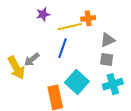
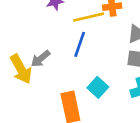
cyan square: (77, 82) -> (98, 87), size x0.7

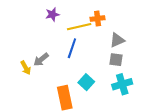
yellow arrow: (21, 69) -> (26, 68), size x0.6

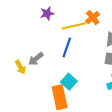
orange cross: (98, 18) -> (93, 18), turned -32
cyan square: (86, 82) -> (69, 82), moved

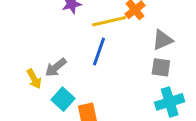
cyan square: (69, 82) -> (63, 99), moved

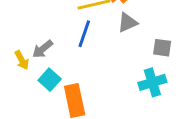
gray triangle: (162, 40) -> (127, 23), moved
gray square: (161, 67) -> (162, 48), moved

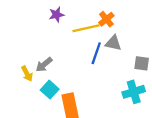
gray triangle: (127, 23) -> (113, 43), turned 36
blue line: (84, 34) -> (96, 53), moved

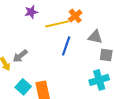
gray triangle: (113, 43) -> (95, 37), moved
cyan square: (50, 90) -> (23, 87), moved

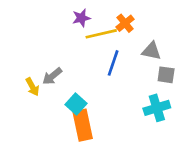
purple star: (31, 12) -> (81, 18), moved
cyan square: (23, 87) -> (76, 104), moved

